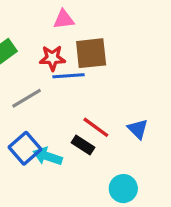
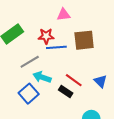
pink triangle: (64, 19) -> (64, 15), moved
brown square: (91, 53) -> (84, 40), moved
cyan arrow: (48, 156) -> (42, 77), moved

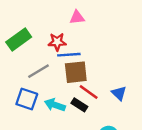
brown square: (84, 40) -> (76, 72), moved
cyan arrow: (42, 77) -> (55, 105), moved
blue square: (29, 94) -> (27, 99), moved, turned -30

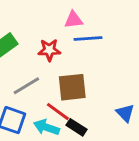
blue line: (69, 55) -> (88, 38), moved
red line: (89, 92) -> (58, 112), moved

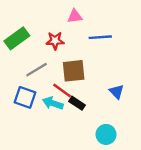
blue line: (88, 38) -> (100, 37), moved

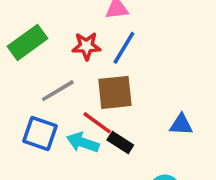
blue line: (100, 37) -> (124, 48), moved, turned -55
blue triangle: (116, 92) -> (181, 125), turned -42

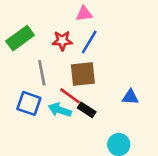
gray line: (58, 91) -> (42, 73), turned -70

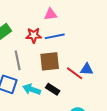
blue line: (89, 42) -> (55, 36), turned 48
red line: (70, 96) -> (75, 73), moved
blue triangle: (130, 97) -> (87, 69), moved

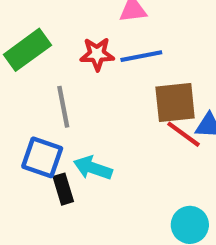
brown square: (50, 61) -> (175, 103), moved
black rectangle: (53, 89) -> (63, 189), moved, turned 40

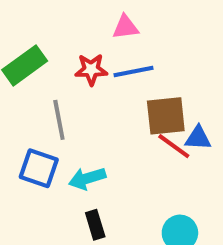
cyan arrow: (93, 168) -> (87, 178), turned -36
black rectangle: (63, 189) -> (95, 225), moved

